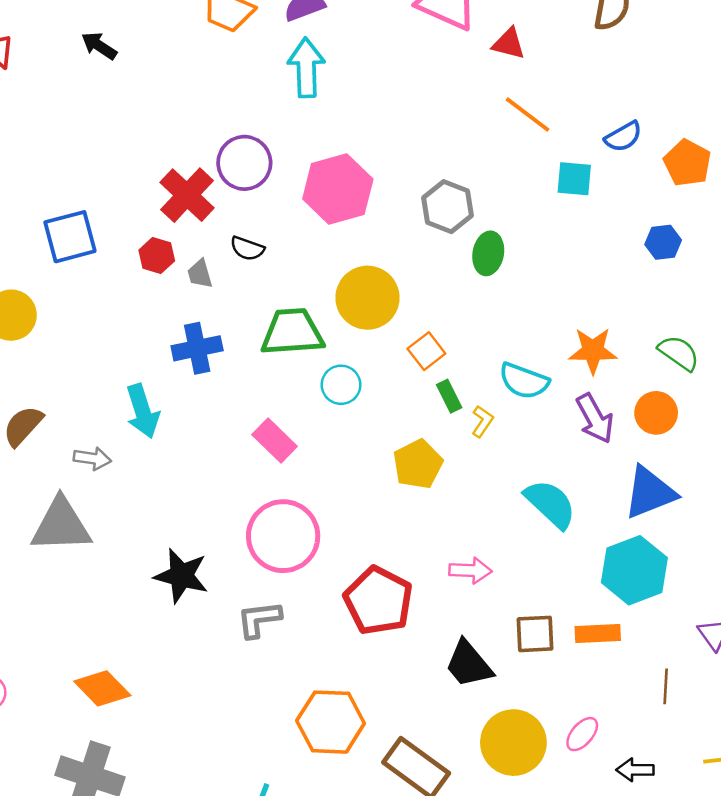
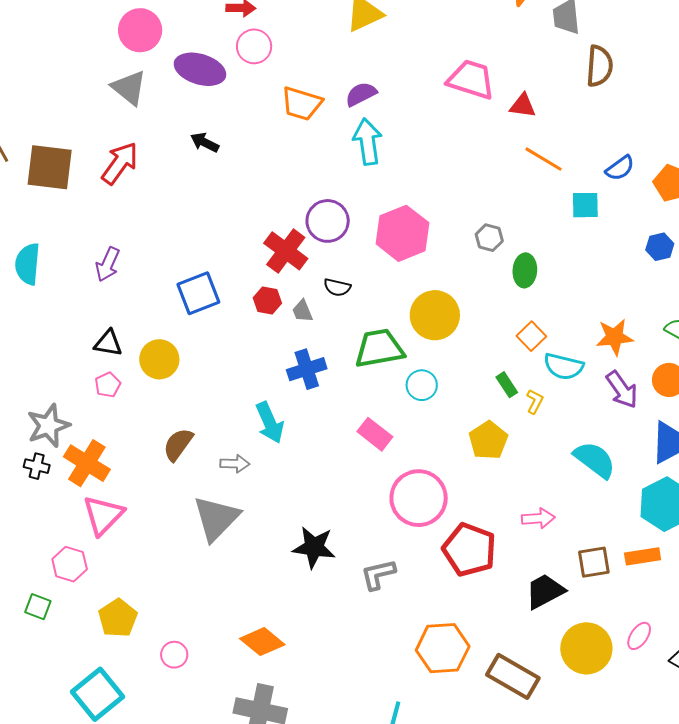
gray hexagon: (448, 207) -> (489, 238), size x0.7
orange square: (426, 351) -> (531, 336), moved
gray triangle: (61, 525) -> (216, 518), turned -38
pink circle: (283, 536) -> (419, 498), moved
black trapezoid: (469, 664) -> (545, 591), turned 108

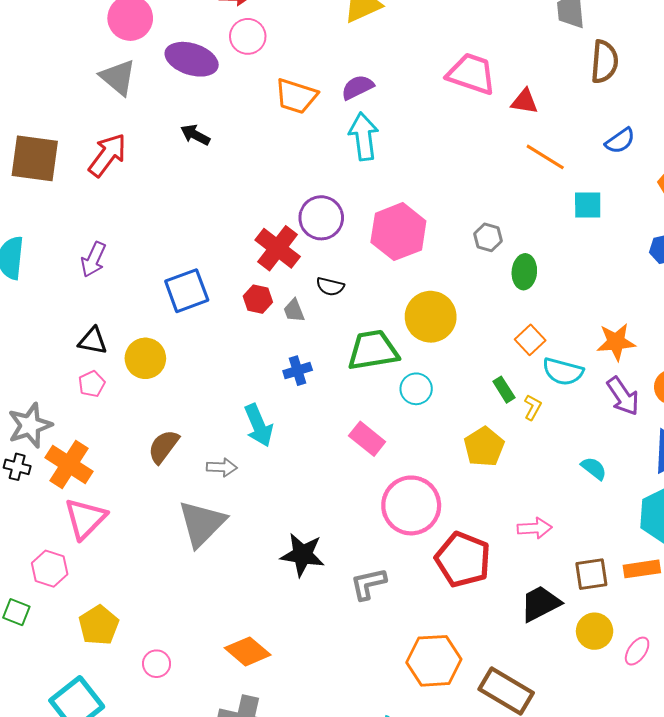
blue semicircle: (620, 168) -> (620, 141), moved
blue cross: (307, 369) -> (298, 371), size x0.7
cyan semicircle: (595, 460) -> (594, 468), size x0.6
yellow circle: (586, 648) -> (595, 631), moved, size x0.7

